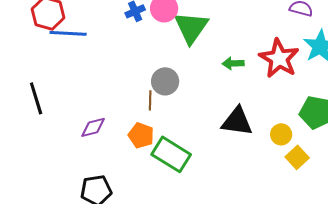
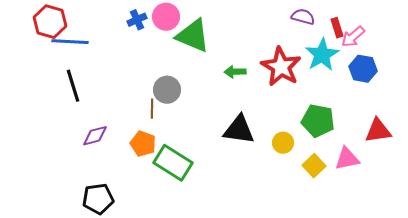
green triangle: (191, 27) -> (193, 36), turned -42
black line: (36, 98) -> (73, 86), moved
yellow square: (297, 157) -> (314, 166), moved

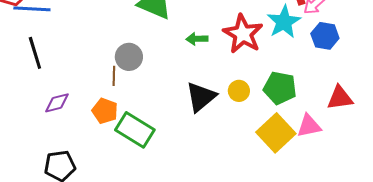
black triangle: (239, 130) -> (201, 97), turned -48
yellow circle: (283, 143) -> (239, 91), moved
yellow square: (314, 166) -> (276, 133), size x1.6

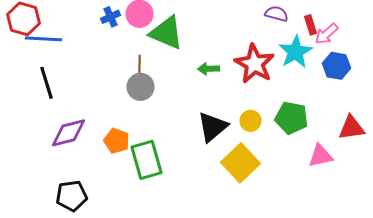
brown line: (114, 76) -> (140, 65), moved
purple diamond: (57, 103) -> (68, 133), size x1.4
green rectangle: (135, 130) -> (146, 160), turned 42
yellow square: (276, 133) -> (240, 163), moved

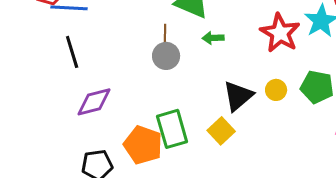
green arrow: (208, 69) -> (213, 38), moved
orange pentagon: (116, 141) -> (143, 145), moved, size x1.5
yellow square: (240, 163) -> (221, 131), moved, size x0.7

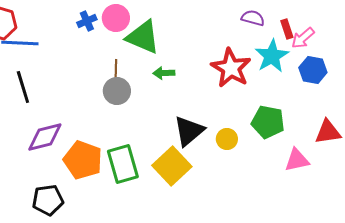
yellow circle: (276, 90) -> (227, 139), moved
yellow square: (221, 131) -> (172, 166), size x1.4
orange pentagon: (143, 145) -> (83, 160), moved

